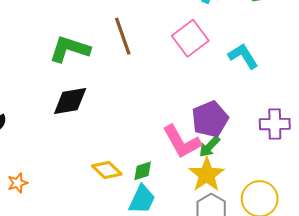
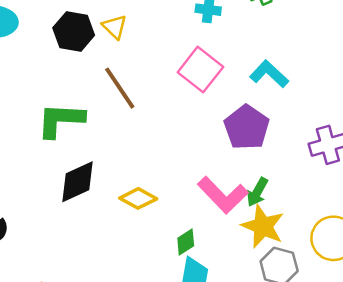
purple pentagon: (210, 119) -> (247, 127), moved
yellow diamond: (107, 170) -> (138, 198), moved

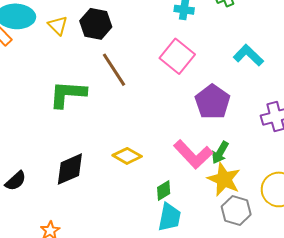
yellow triangle: (114, 27) -> (58, 26), moved
black hexagon: (74, 32) -> (96, 24), moved
cyan L-shape: (269, 74) -> (248, 55), moved
black diamond: (78, 182) -> (70, 169), moved

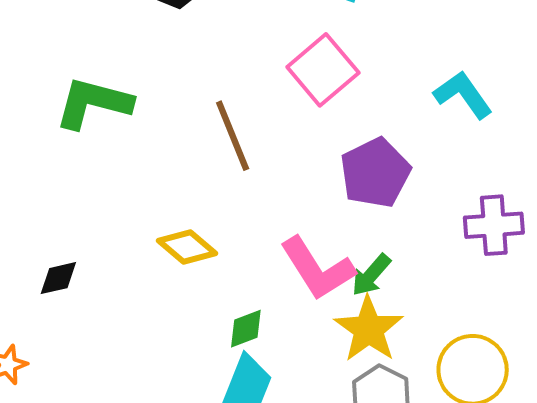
brown line: (114, 70) -> (233, 136), moved
black diamond: (70, 169) -> (58, 278), moved, size x0.6

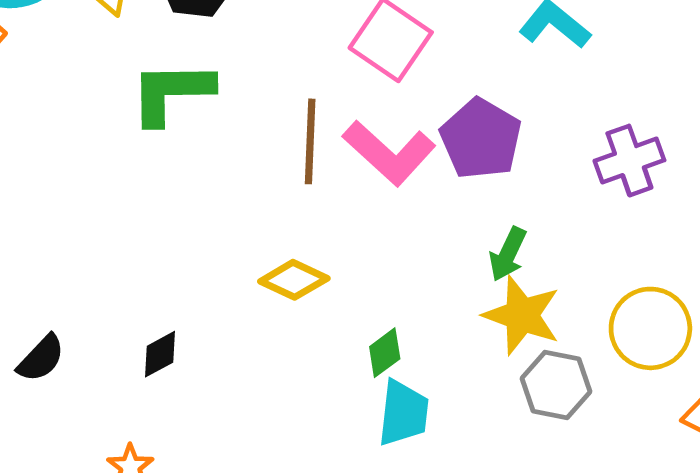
green L-shape: (93, 103) -> (171, 92), moved
brown line: (233, 136) -> (310, 141), turned 40
pink L-shape: (317, 269) -> (389, 153), moved

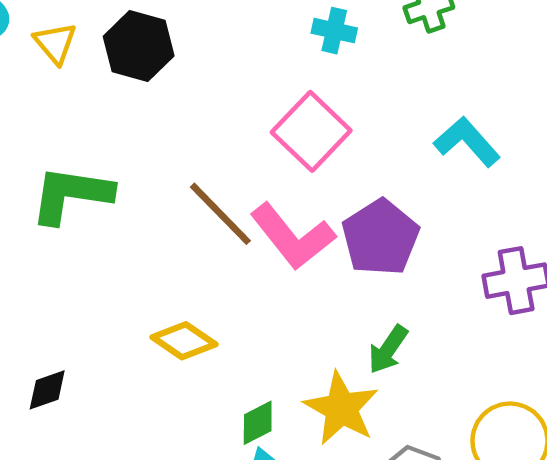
green L-shape: (171, 92) -> (71, 195), moved
brown line: (310, 141) -> (220, 214), turned -56
yellow star: (522, 315) -> (341, 408), moved

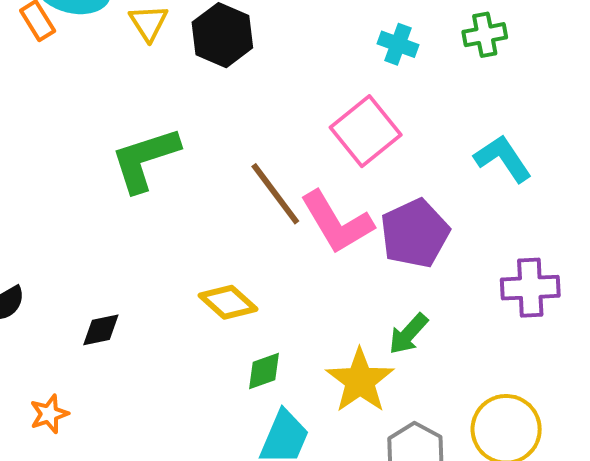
green L-shape: (71, 195) -> (145, 159), turned -34
green diamond: (258, 423) -> (264, 371), moved

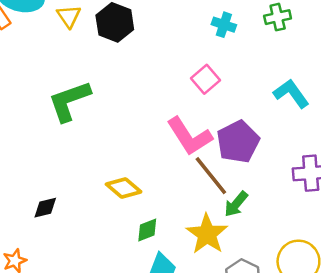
pink square: (366, 131) -> (206, 79), size x0.7
brown line: (275, 194) -> (211, 176), moved

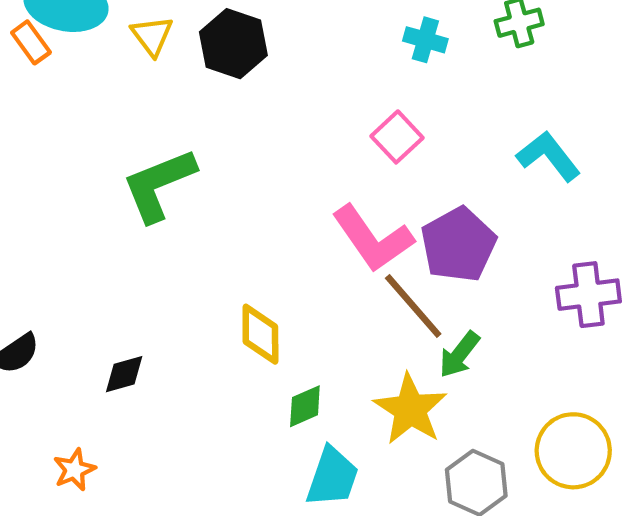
yellow diamond: (124, 188) -> (260, 334), turned 52

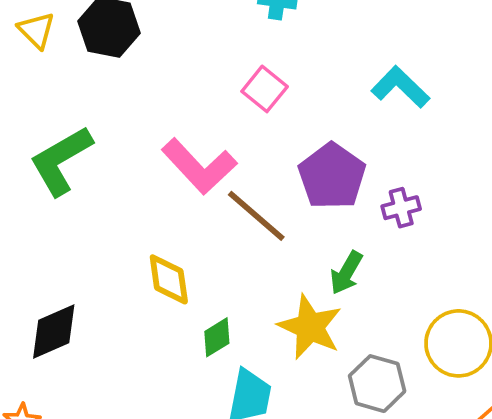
pink L-shape: (373, 239) -> (199, 166), moved
purple cross: (588, 295) -> (401, 208), moved, size x0.7
brown line: (413, 306) -> (256, 216), moved
black diamond: (124, 374) -> (54, 331), size x1.5

